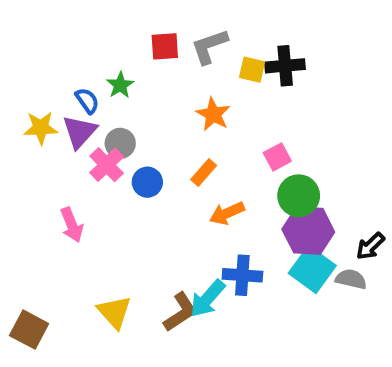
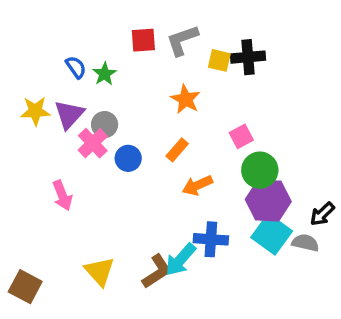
blue semicircle: (87, 101) -> (76, 67), moved

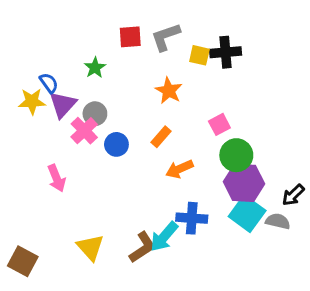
blue semicircle: (76, 67) -> (49, 83), moved

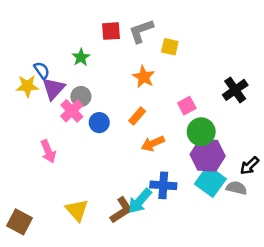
black cross: (226, 52) -> (235, 90), moved, turned -30

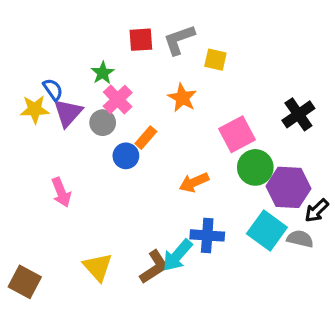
pink square: (187, 106) -> (237, 134), size x1.5
pink cross: (72, 111) -> (118, 99), moved
orange rectangle: (137, 116) -> (146, 138), moved
purple hexagon: (208, 155) -> (288, 187), moved

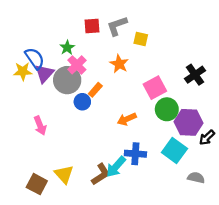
blue semicircle: (53, 89) -> (35, 58), size x1.5
gray circle: (103, 123) -> (67, 80), size x1.6
gray semicircle: (300, 239) -> (196, 178), moved
brown square: (25, 282) -> (37, 184), moved

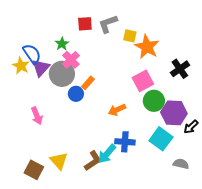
orange star: (119, 64) -> (147, 47), moved, size x1.4
yellow star: (23, 71) -> (21, 66), turned 30

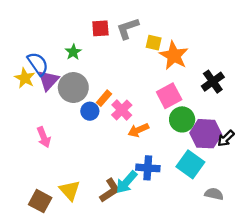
pink cross: (71, 60) -> (122, 110), moved
black arrow: (191, 127) -> (226, 138), moved

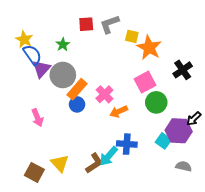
yellow star: (25, 78) -> (24, 39), moved
orange rectangle: (104, 98) -> (77, 89), moved, size x1.5
blue circle: (90, 111) -> (77, 104), moved
purple hexagon: (206, 134) -> (179, 131), moved
cyan square: (190, 164) -> (163, 141), size x0.7

